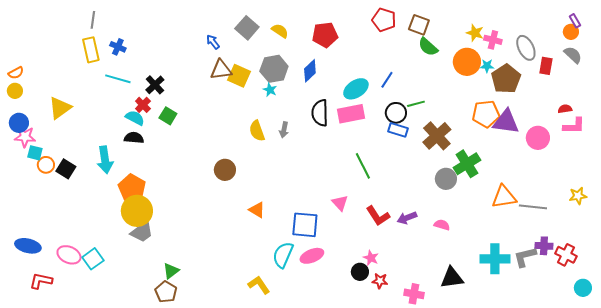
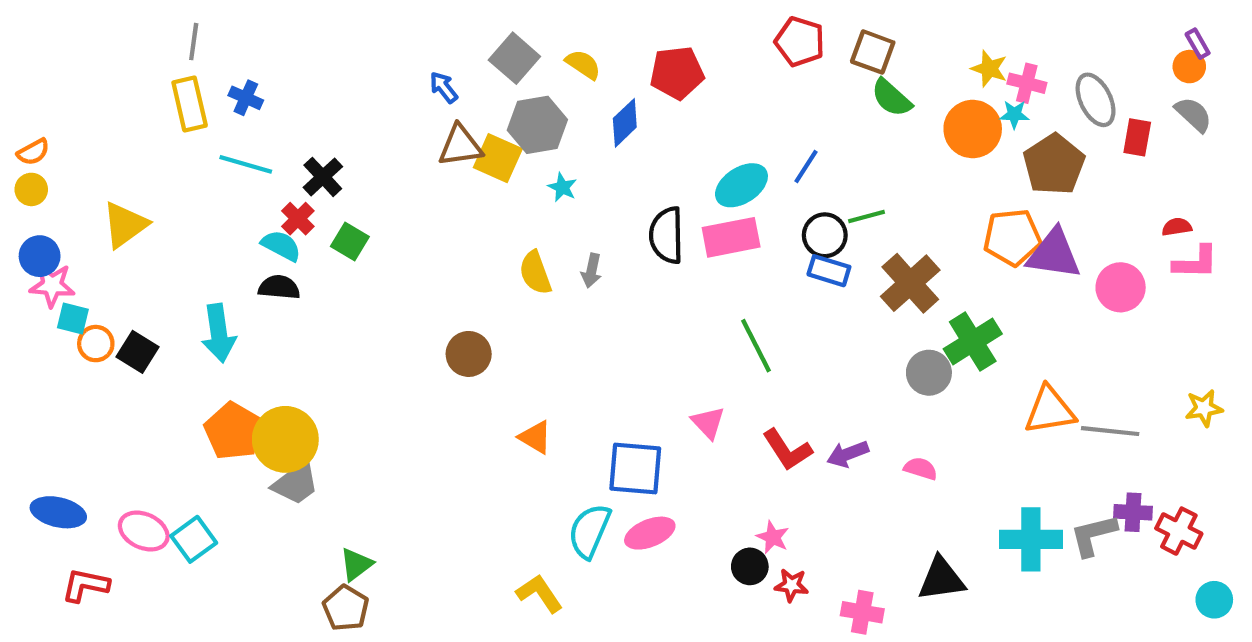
cyan star: (487, 66) -> (1014, 114), moved
gray hexagon: (274, 69) -> (537, 125), moved
blue diamond: (310, 71) -> (625, 123), moved
orange pentagon: (132, 188) -> (233, 431), moved

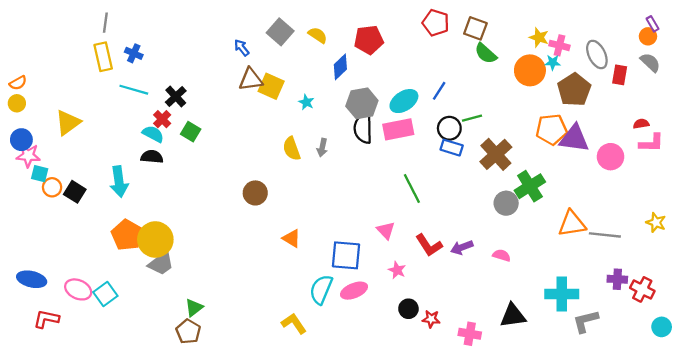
gray hexagon: (537, 125) -> (362, 103), moved
yellow star: (1204, 408) -> (656, 222), turned 30
gray L-shape: (1093, 535) -> (586, 321), moved
pink star: (773, 537) -> (397, 270), moved

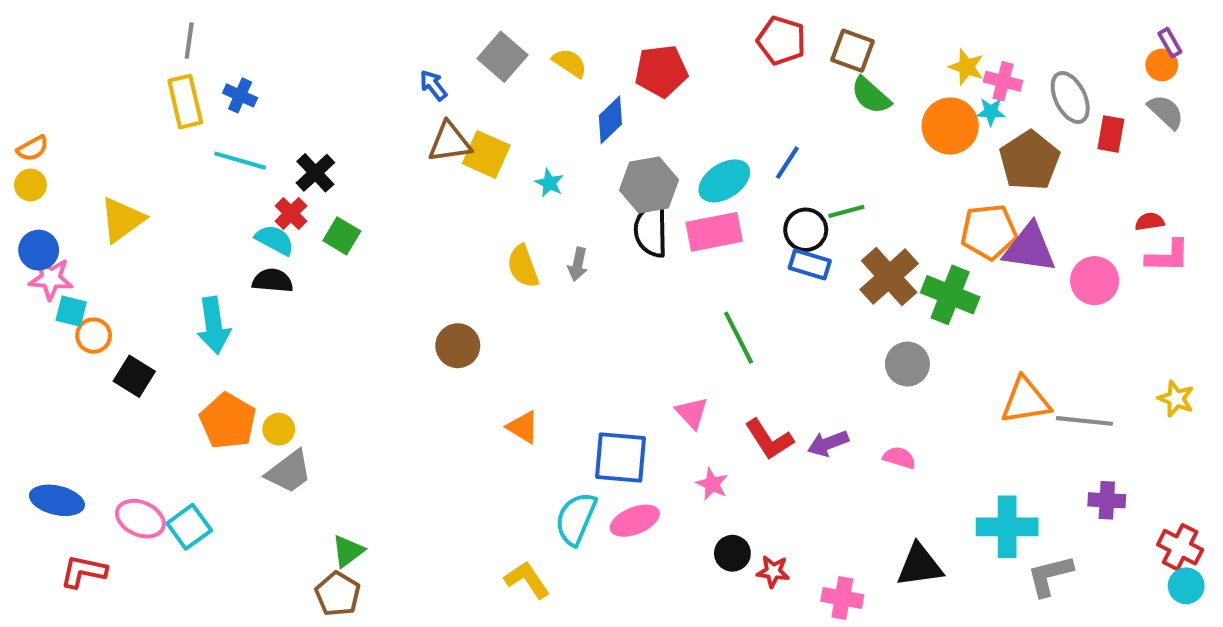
green cross: (530, 186) -> (950, 295), moved, turned -36
black square: (75, 192) -> (134, 376), moved
yellow circle: (155, 240) -> (279, 429), size x0.5
red cross: (642, 289) -> (1180, 547), moved

